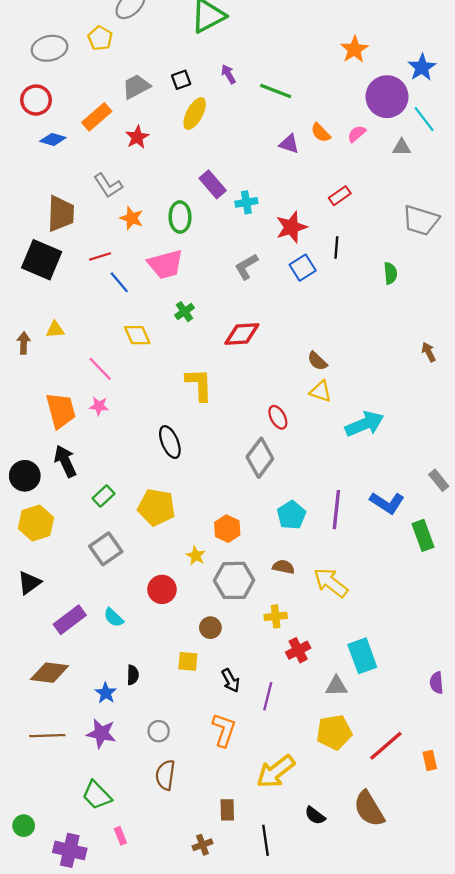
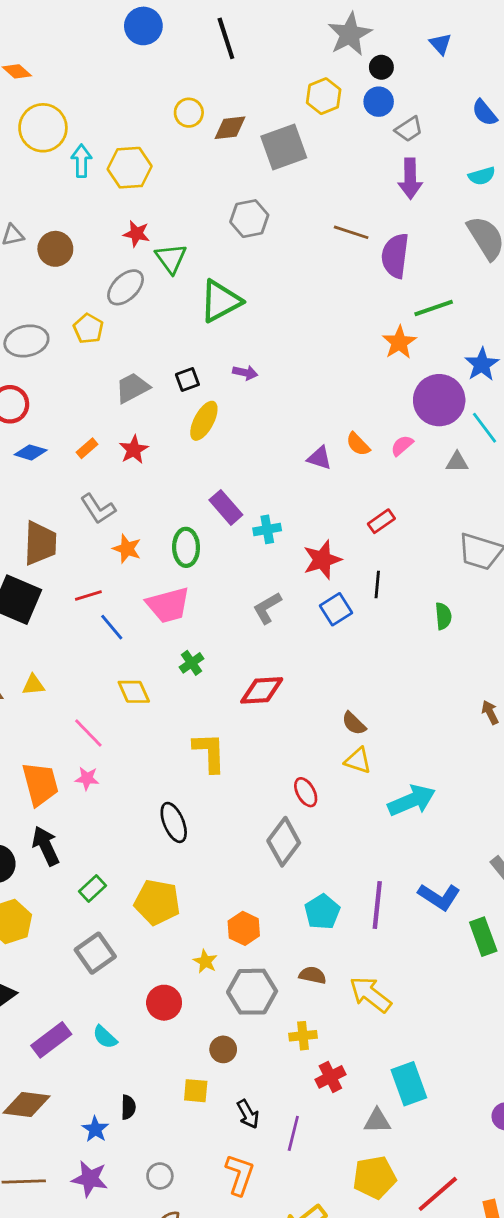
purple arrow: (228, 74) -> (245, 373), turned 132
green line: (276, 91) -> (434, 308), moved, turned -40
orange rectangle: (97, 117) -> (87, 448), moved, size x0.6

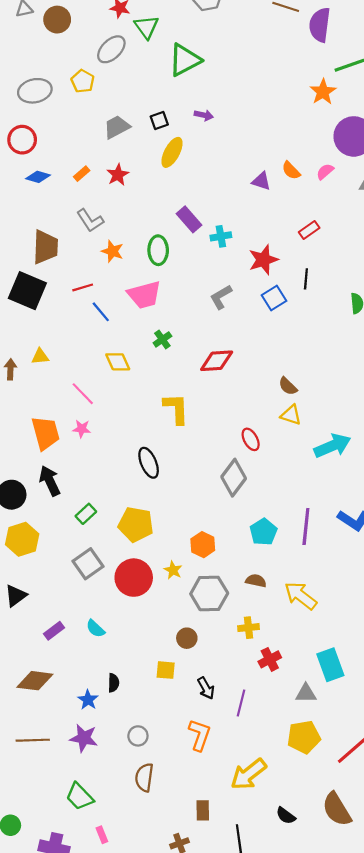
red circle: (164, 1003) -> (134, 578), moved, size x1.4
purple rectangle: (51, 1040) -> (54, 631), size x0.7

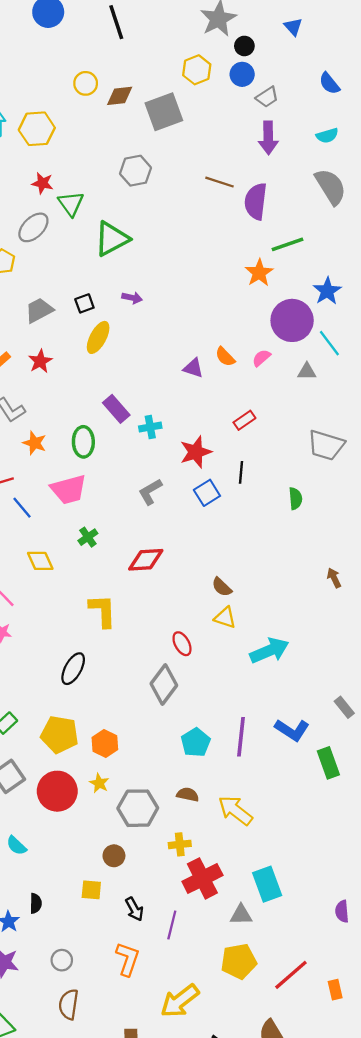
black ellipse: (149, 463) -> (73, 669), turned 52
orange hexagon: (203, 545) -> (105, 744), moved
red cross: (270, 659) -> (202, 878), size x1.6

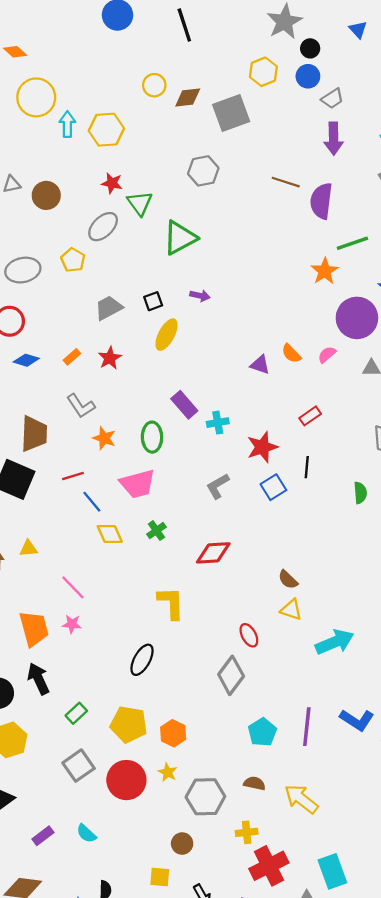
yellow diamond: (40, 561) -> (110, 534), moved

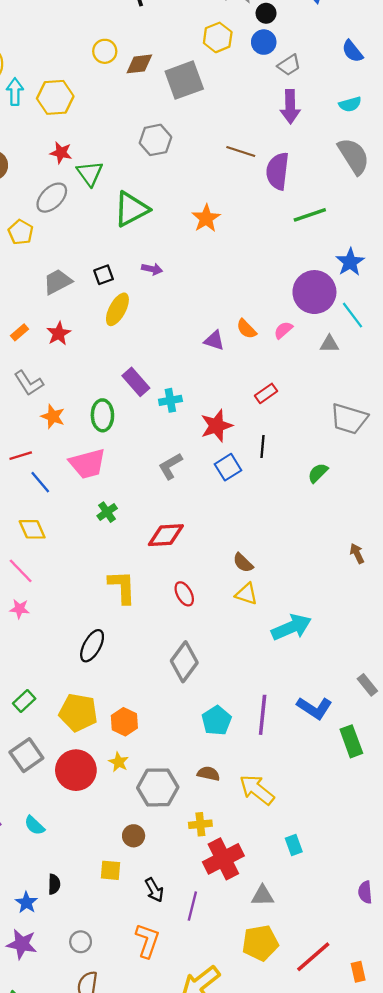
orange star: (325, 271) -> (206, 218), moved
green semicircle: (360, 493) -> (318, 473), turned -130
yellow diamond: (110, 534) -> (32, 529), moved
red ellipse: (249, 635) -> (184, 594), moved
cyan rectangle: (332, 871) -> (294, 845), moved, size x0.6

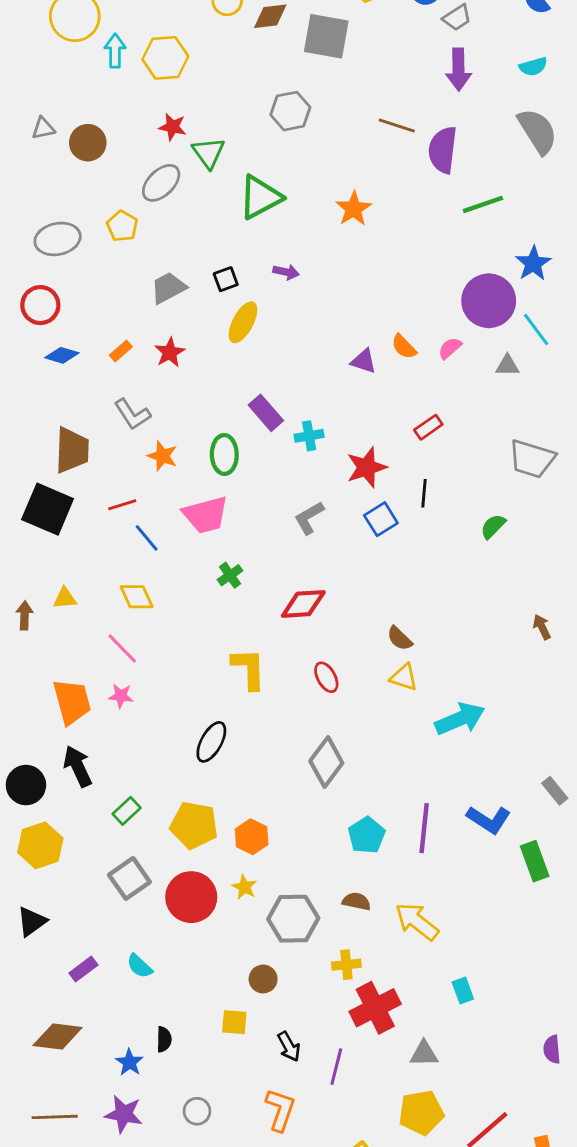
gray square: (184, 80) -> (326, 36), turned 30

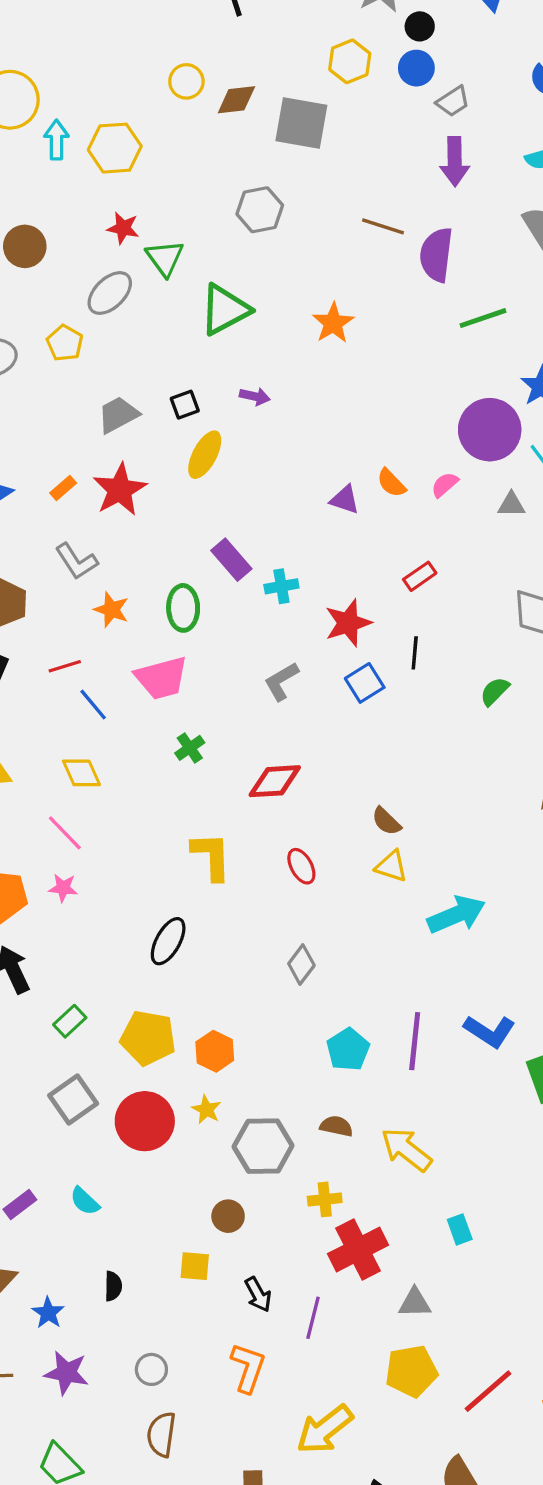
red star: (170, 352) -> (120, 490), size x1.5
gray diamond: (326, 762) -> (301, 965), size x0.7
blue star: (129, 1062) -> (48, 1313), moved

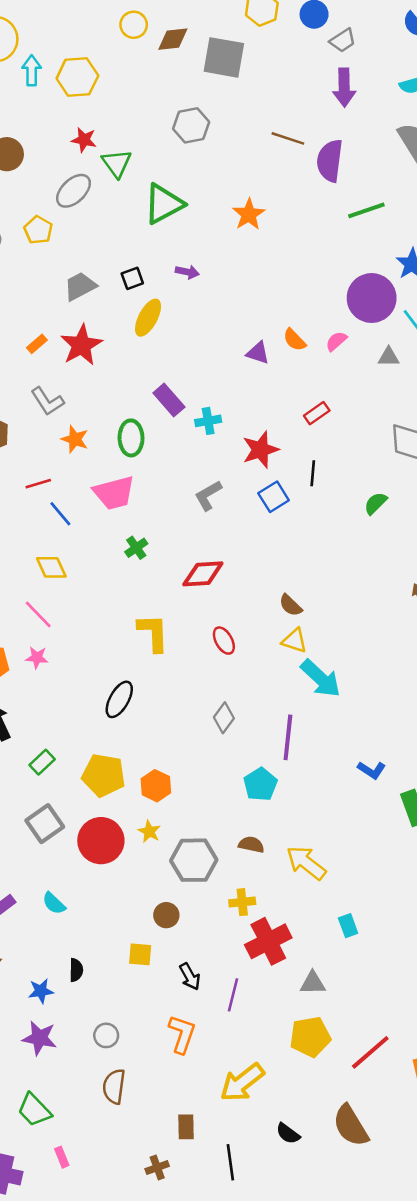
cyan arrow: (456, 915) -> (321, 678), moved, turned 66
blue L-shape: (490, 1031) -> (372, 770), size x0.7
purple line: (415, 1041) -> (288, 737), moved
blue star: (48, 1313) -> (41, 991), moved, turned 30

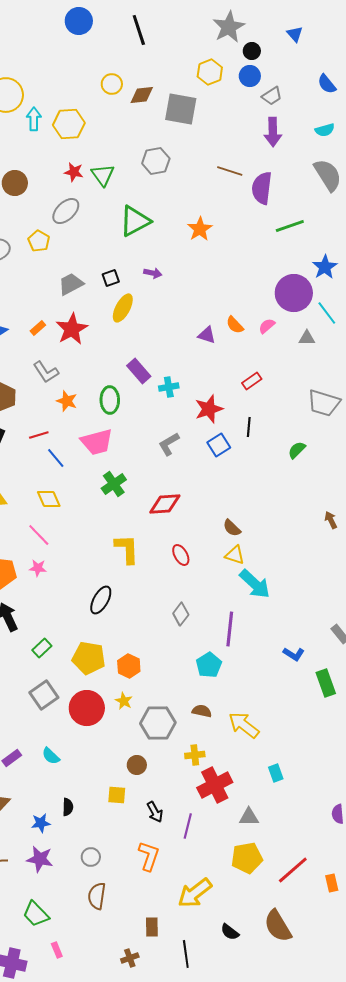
green triangle: (117, 163) -> (103, 175), moved
green cross: (136, 548) -> (114, 484), size x1.4

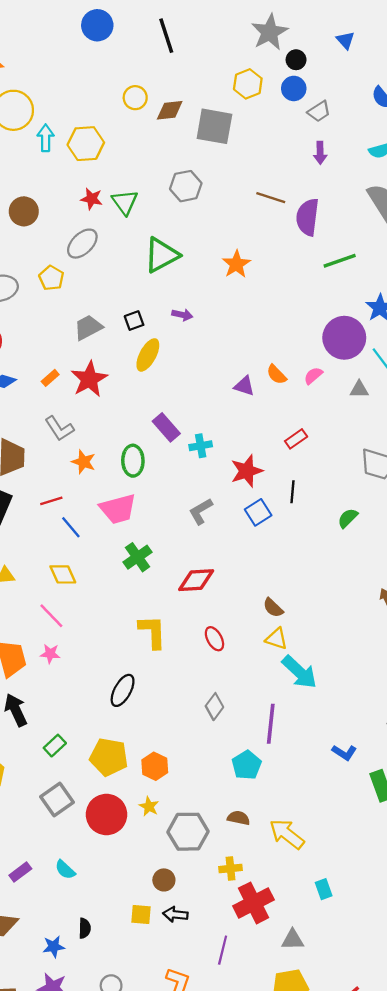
purple arrow: (273, 132) -> (320, 153), size x0.7
black arrow: (155, 812) -> (175, 914), moved, turned 125

